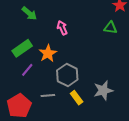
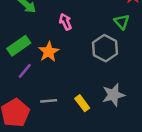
green triangle: (110, 28) -> (122, 22), turned 40
gray hexagon: (67, 75) -> (105, 48), moved

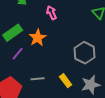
gray hexagon: (105, 48) -> (85, 53), moved
gray star: (113, 95) -> (91, 85), moved

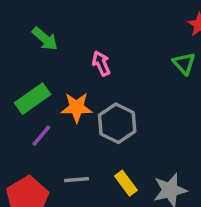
orange star: (38, 38) -> (77, 107), turned 30
gray hexagon: (85, 53) -> (117, 123), moved

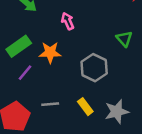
green triangle: (184, 63) -> (124, 39), moved
gray hexagon: (117, 123) -> (94, 68), moved

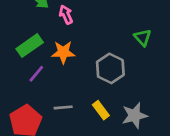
pink arrow: (68, 21) -> (66, 15), moved

